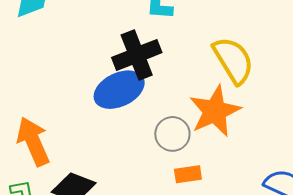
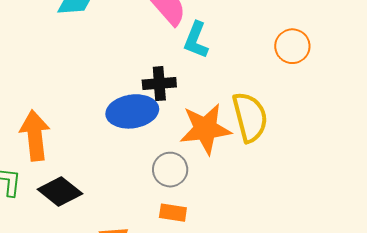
black cross: (137, 55) -> (159, 84), size x0.7
orange star: (215, 111) -> (205, 129), moved

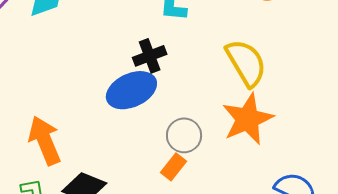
orange star: (205, 129) -> (248, 119), moved
orange rectangle: (173, 213) -> (174, 167), moved, turned -44

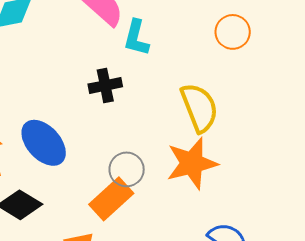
blue ellipse: (131, 90) -> (44, 143), moved, turned 63
orange rectangle: (174, 167) -> (111, 199), size x1.6

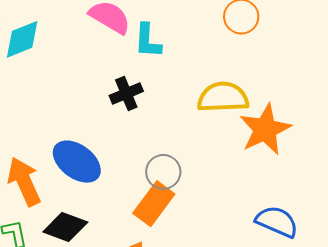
yellow semicircle: (199, 108) -> (223, 97), turned -60
orange star: (192, 163) -> (265, 129), moved

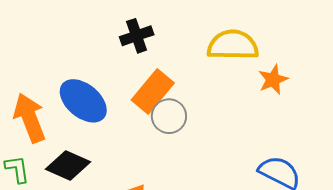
orange star: (265, 129) -> (273, 80), size x0.6
orange rectangle: (154, 204) -> (153, 92), moved

